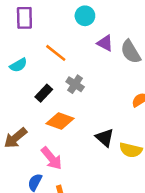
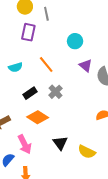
black triangle: (105, 138) -> (60, 143), moved

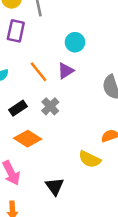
purple triangle: (86, 66) -> (66, 71), moved, turned 48
black triangle: (60, 143) -> (55, 186), moved
yellow semicircle: (87, 152) -> (90, 159), moved

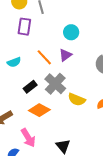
gray cross: (50, 106) -> (55, 84), size x1.5
yellow semicircle: (90, 159) -> (77, 100), moved

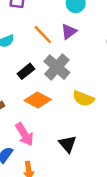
yellow semicircle: (77, 100) -> (83, 99), moved

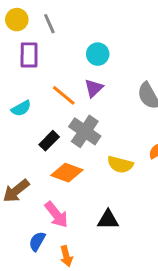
black triangle: (68, 144) -> (108, 220), turned -42

